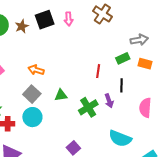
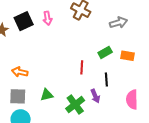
gray arrow: (139, 40) -> (118, 23), moved
gray square: (32, 94) -> (18, 96), turned -36

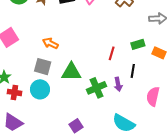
green triangle: (47, 95) -> (71, 72), size x1.5

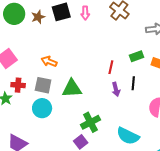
purple arrow: (118, 84) -> (116, 89), moved
green cross: (97, 88) -> (90, 122), moved
red cross: (14, 92) -> (18, 85), moved

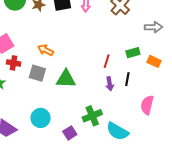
red cross: (18, 85) -> (14, 63), moved
cyan circle: (42, 108) -> (41, 118), moved
green cross: (90, 122) -> (92, 116), moved

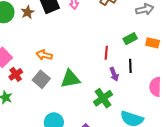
red cross: (14, 63) -> (16, 74), turned -32
gray square: (37, 73) -> (41, 79), turned 36
green cross: (92, 116) -> (103, 98), moved

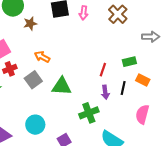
brown star: (28, 12) -> (30, 24), moved
orange rectangle: (153, 43) -> (143, 80), moved

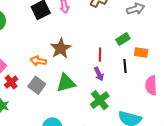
brown star: (30, 24) -> (61, 48), moved, size x1.5
purple arrow: (105, 92) -> (99, 74), moved

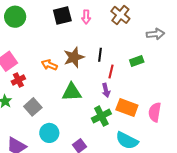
orange rectangle: (141, 52) -> (127, 108), moved, size x1.5
black line: (125, 66) -> (100, 55), moved
gray square: (37, 85) -> (33, 107), moved

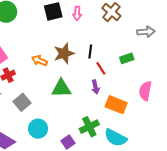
red line: (111, 71) -> (101, 68), turned -48
pink semicircle: (155, 112) -> (145, 91), moved
green cross: (101, 116) -> (89, 127), moved

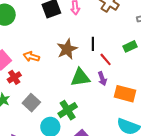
orange arrow: (39, 61) -> (31, 57), moved
green triangle: (61, 88) -> (80, 78), moved
green cross: (89, 127) -> (68, 110), moved

